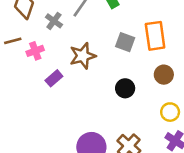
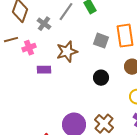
purple rectangle: (54, 78) -> (44, 70), turned 40

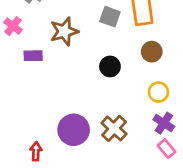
pink cross: (29, 48) -> (13, 26), turned -32

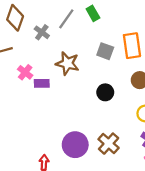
pink cross: (13, 26) -> (25, 72), moved
brown star: (64, 31) -> (67, 63), turned 30

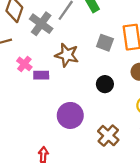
gray cross: (42, 32) -> (41, 24), size x1.5
purple circle: (75, 145) -> (70, 115), moved

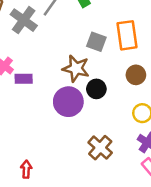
brown star: (67, 55) -> (76, 69), moved
purple circle: (70, 115) -> (68, 102), moved

